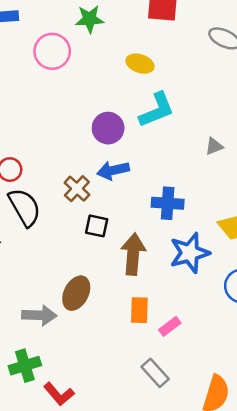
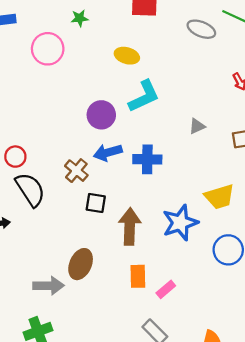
green star: (90, 19) -> (80, 18), size x0.7
blue cross: (168, 203) -> (147, 159), moved

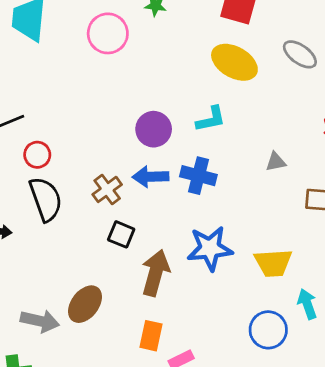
yellow ellipse: (127, 56) -> (234, 62), moved, size x1.5
cyan L-shape: (144, 96) -> (211, 119), size x0.7
gray triangle: (197, 126) -> (276, 162), moved
blue cross: (147, 159) -> (198, 176), moved
blue star: (180, 223) -> (210, 248), moved

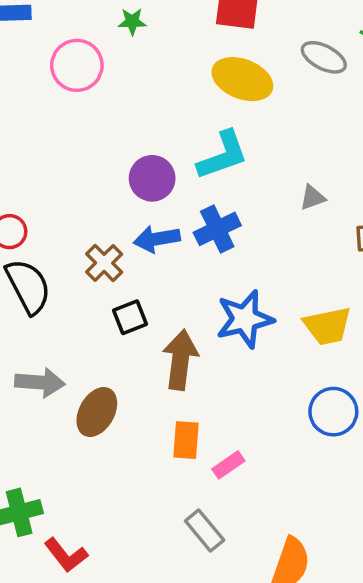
cyan L-shape: (211, 119) -> (223, 155), size x1.4
blue cross: (198, 176) -> (217, 229), turned -32
black square: (121, 234) -> (130, 317), turned -36
gray arrow: (40, 321) -> (40, 382), moved

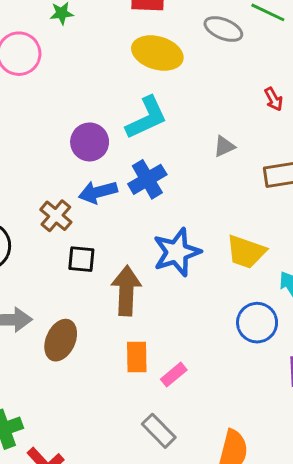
black square: (130, 317) -> (81, 259), turned 32
yellow trapezoid: (327, 326) -> (246, 252), turned 36

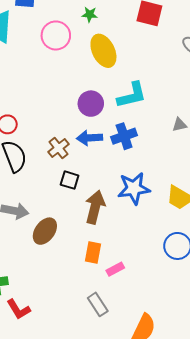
yellow ellipse: (157, 53) -> (103, 51), moved, turned 36

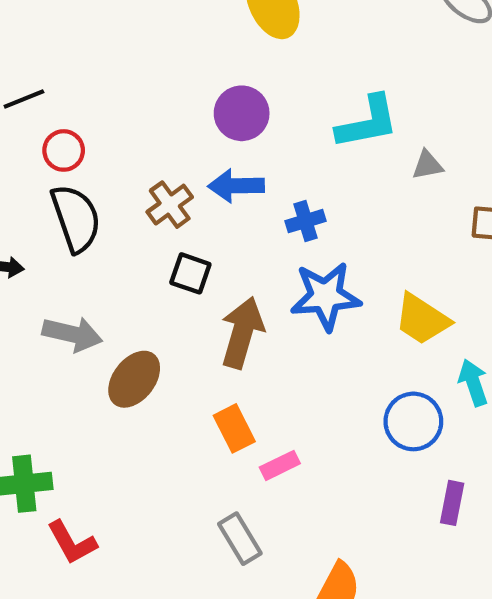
cyan L-shape: (132, 95) -> (367, 122), moved
blue cross: (124, 136) -> (306, 221), moved, size x0.7
orange rectangle: (93, 252) -> (234, 428), turned -40

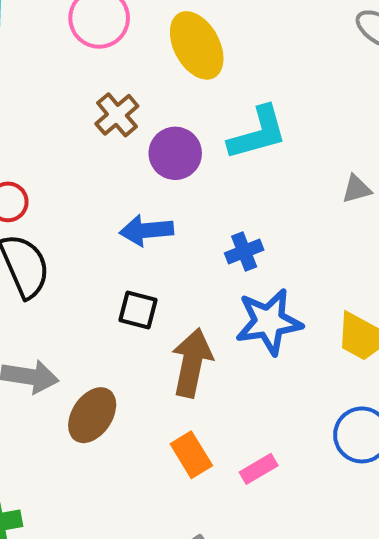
cyan L-shape: (367, 122) -> (258, 133), moved
blue arrow: (236, 186) -> (146, 230), moved
brown cross: (170, 205) -> (117, 115), moved
pink rectangle: (280, 465) -> (259, 469), moved

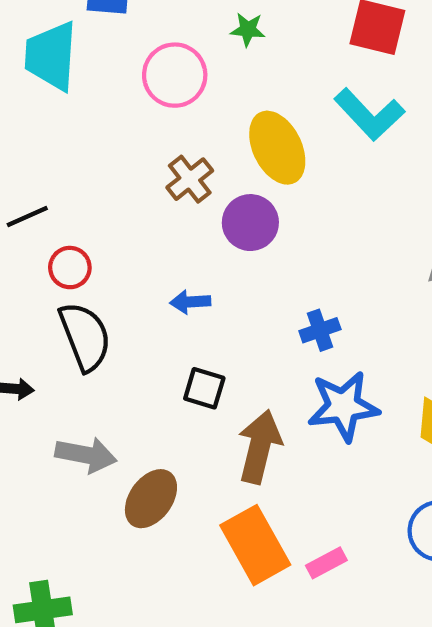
yellow ellipse: (197, 45) -> (277, 148), moved
cyan L-shape: (258, 133) -> (369, 114), moved, turned 60
blue arrow: (146, 230) -> (190, 302), moved, size x0.7
orange rectangle: (191, 455) -> (255, 545), size x1.6

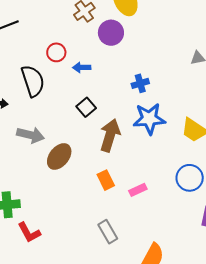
red circle: (70, 268) -> (56, 52), moved
black square: (204, 388) -> (86, 107), turned 30
orange rectangle: (255, 545) -> (106, 180), size x0.6

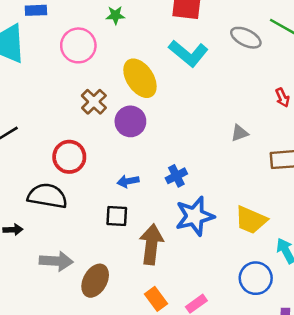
red circle: (56, 52) -> (69, 157), size x1.4
blue arrow: (82, 67) -> (128, 181), moved
black semicircle: (33, 81) -> (47, 196), turned -52
black square: (86, 107) -> (117, 216), turned -36

